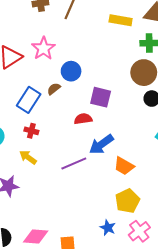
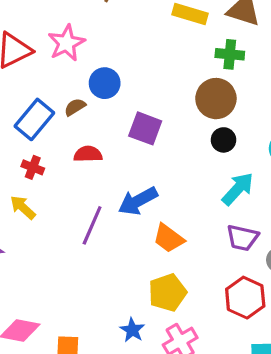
red semicircle: (83, 119) -> (88, 154), moved
purple line: (74, 164) -> (92, 225), turned -50

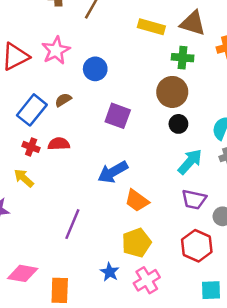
blue circle: (105, 83) -> (95, 69), moved
red semicircle: (88, 154) -> (59, 144), moved
purple line: (92, 225) -> (72, 224), moved

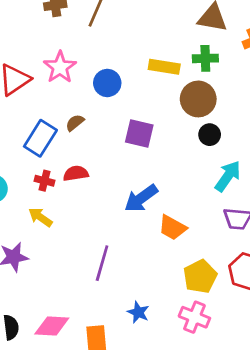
yellow rectangle: (151, 27) -> (164, 67), moved
yellow pentagon: (137, 243) -> (200, 277), moved
blue star: (110, 272) -> (138, 312), moved
pink cross: (147, 280) -> (194, 317), turned -30

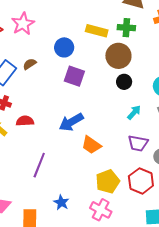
blue circle: (107, 83) -> (64, 47), moved
red semicircle: (76, 173) -> (25, 121), moved
cyan arrow: (228, 176) -> (134, 112), size x0.7

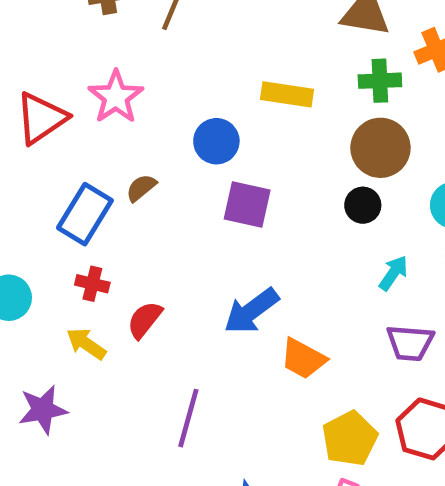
green cross: (126, 28) -> (380, 81), moved
brown circle: (118, 56) -> (380, 148), moved
red semicircle: (25, 121) -> (145, 320), turned -42

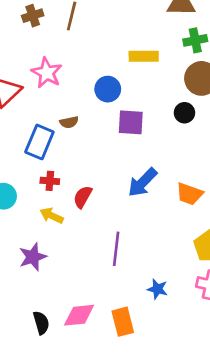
brown semicircle: (141, 188) -> (69, 122), turned -144
black circle: (363, 205) -> (184, 113), moved
orange trapezoid: (303, 359) -> (189, 194), moved

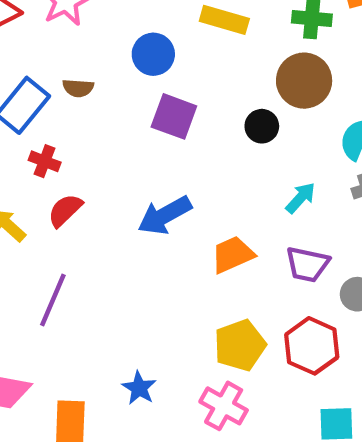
red cross: (50, 181) -> (45, 161), moved
orange trapezoid: (189, 194) -> (233, 255), turned 120
purple line: (116, 249) -> (53, 300), moved

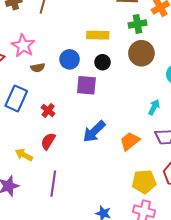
brown semicircle: (78, 88) -> (38, 68), moved
black circle: (262, 126) -> (103, 62), moved
red cross: (45, 161) -> (48, 111), moved, turned 32
yellow pentagon: (240, 345) -> (144, 182), turned 30

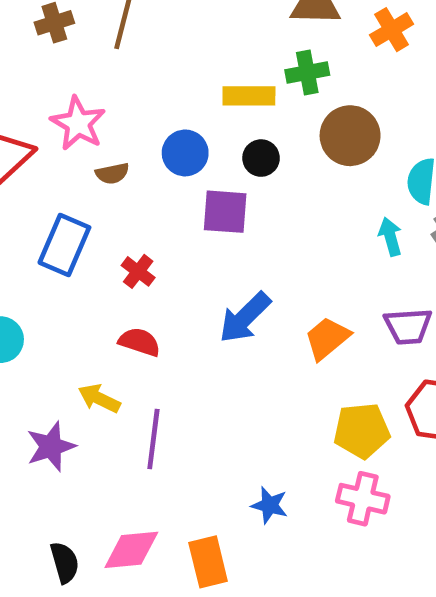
green cross: (138, 24) -> (307, 73), moved
cyan arrow: (154, 107) -> (390, 237), moved, turned -42
red semicircle: (48, 141) -> (139, 342), turned 78
yellow arrow: (24, 155) -> (99, 398), moved

